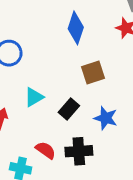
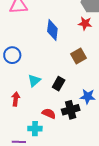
brown square: (93, 73) -> (79, 56), moved
blue star: (106, 118) -> (88, 96), moved

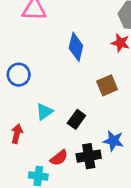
red semicircle: (49, 113) -> (59, 158), turned 112

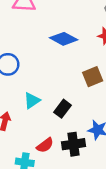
blue diamond: (76, 47) -> (64, 39), turned -76

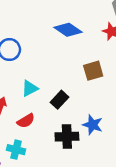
red semicircle: (45, 145) -> (26, 121), moved

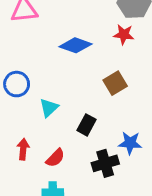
cyan triangle: (30, 88) -> (49, 108), moved

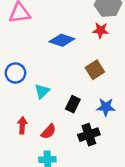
blue star: (130, 143) -> (106, 107), moved

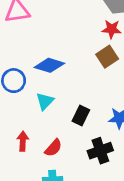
blue diamond: (62, 40) -> (49, 65), moved
brown square: (95, 70) -> (107, 57), moved

